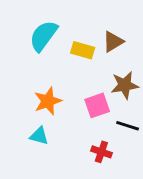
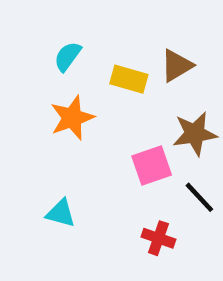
cyan semicircle: (43, 36) -> (68, 56), size x0.6
orange star: (48, 101) -> (72, 118), moved
black line: (128, 126) -> (199, 197), turned 30

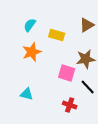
brown triangle: (177, 66) -> (87, 25), moved
pink square: (152, 165) -> (67, 73), turned 36

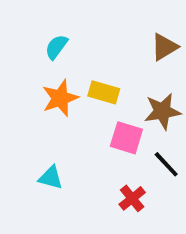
yellow rectangle: (57, 35) -> (104, 92), moved
red cross: (70, 105) -> (132, 198), turned 32

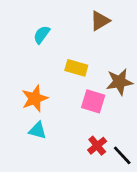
brown triangle: (164, 47) -> (100, 21), moved
orange star: (60, 98) -> (35, 98), moved
black line: (166, 164) -> (122, 155), moved

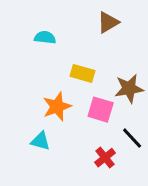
cyan semicircle: (42, 35) -> (45, 37), turned 60
orange star: (35, 98) -> (57, 107), moved
black line: (122, 155) -> (132, 138), moved

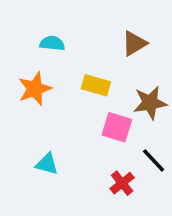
brown triangle: (108, 22) -> (134, 43), moved
orange star: (57, 107) -> (35, 89), moved

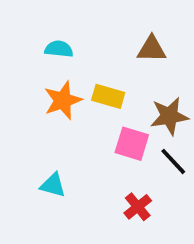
brown triangle: (134, 43) -> (152, 49), turned 32
orange star: (35, 89) -> (63, 100), moved
black line: (154, 160) -> (173, 161), moved

